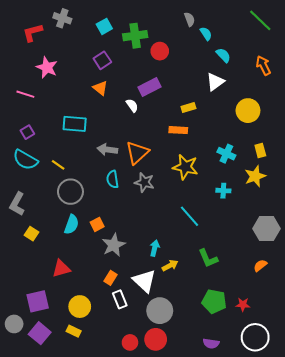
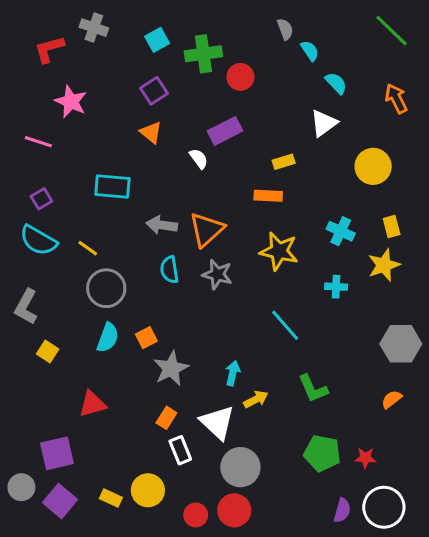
yellow circle: (80, 307) -> (148, 490), moved
purple semicircle: (211, 343) -> (342, 510), moved, turned -84

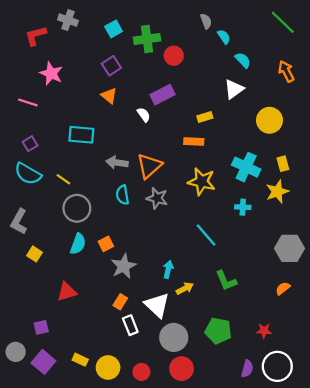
cyan cross: (341, 231) -> (246, 167), size x1.4
purple square: (57, 453) -> (41, 327), size x0.6
green pentagon: (322, 453) -> (218, 331), moved
yellow circle: (148, 490) -> (108, 367), moved
red circle: (234, 510) -> (182, 369), moved

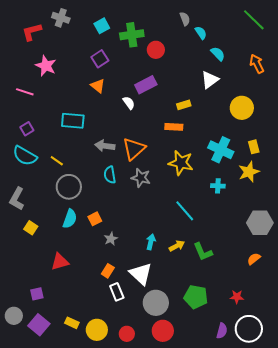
gray star: (124, 266) -> (111, 239), size x0.6
yellow arrow: (185, 288) -> (177, 246), moved

